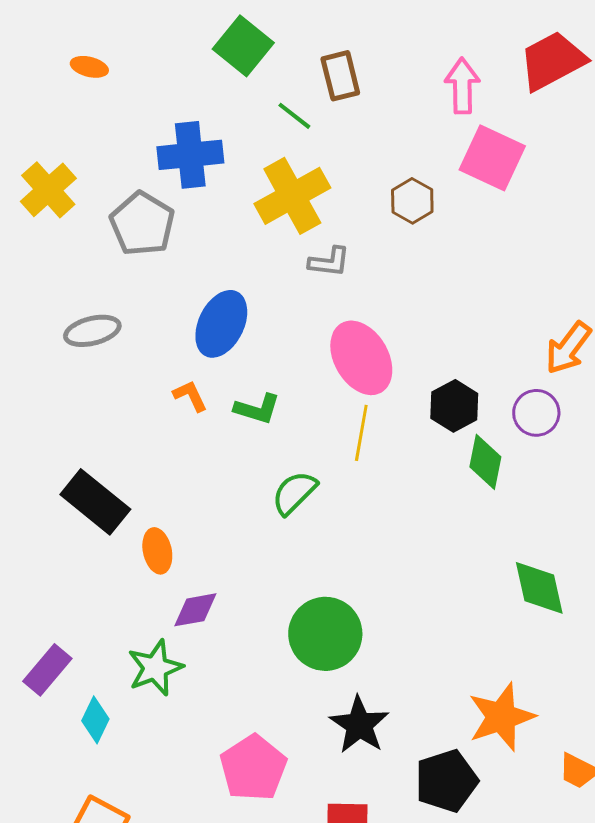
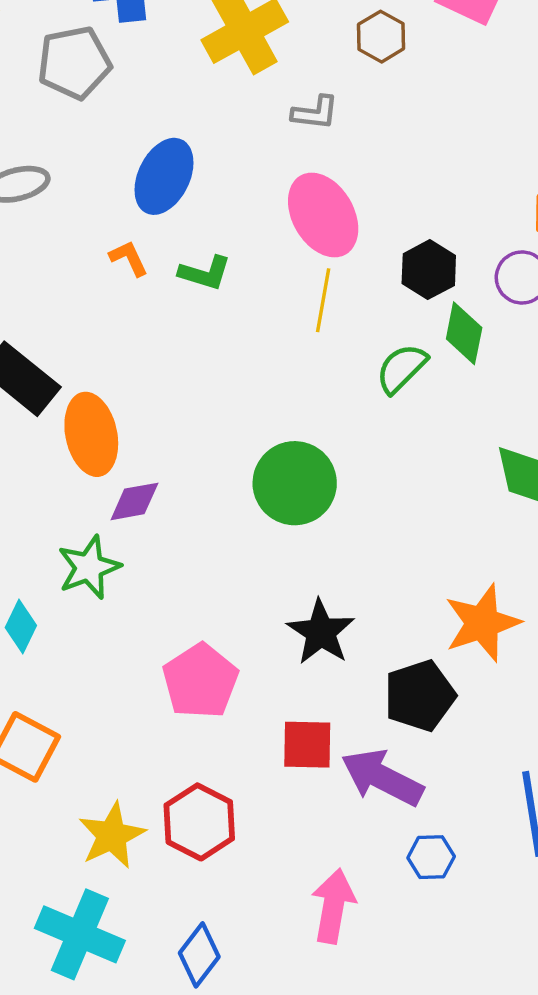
gray pentagon: (142, 224) -> (74, 63), turned 30
gray L-shape: (329, 262) -> (315, 113), moved
green semicircle: (294, 493) -> (402, 368), moved
orange ellipse: (157, 551) -> (91, 434), size x1.6
green circle: (325, 634) -> (295, 483), moved

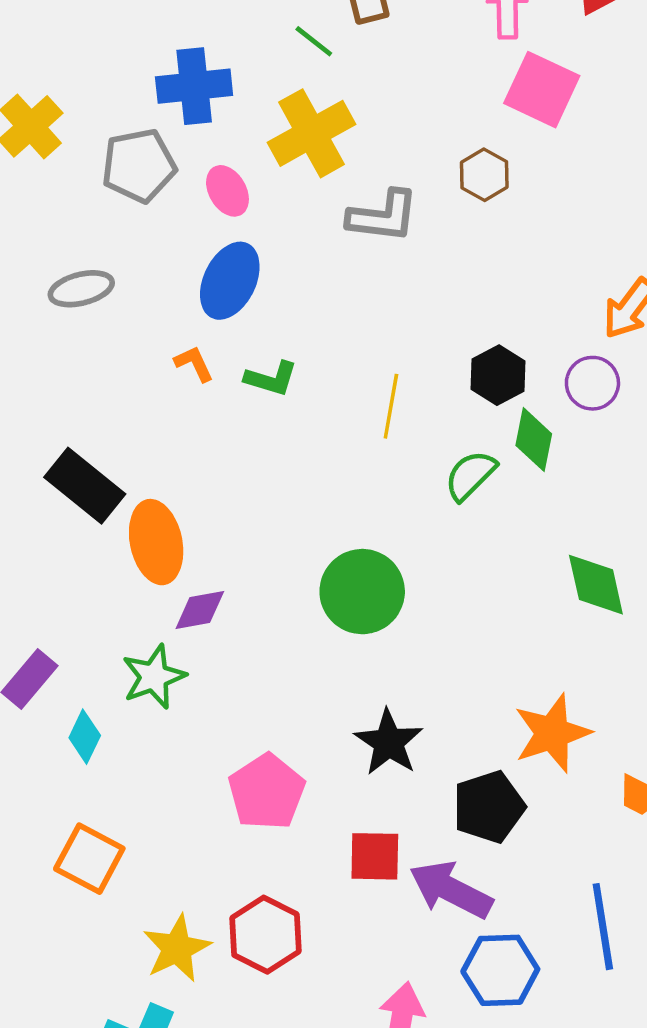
brown hexagon: (381, 37) -> (484, 175), moved
gray L-shape: (315, 113) -> (383, 216), size x1.5
pink ellipse: (323, 215) -> (227, 191), moved, size x0.6
blue hexagon: (431, 857) -> (500, 970), size x1.6

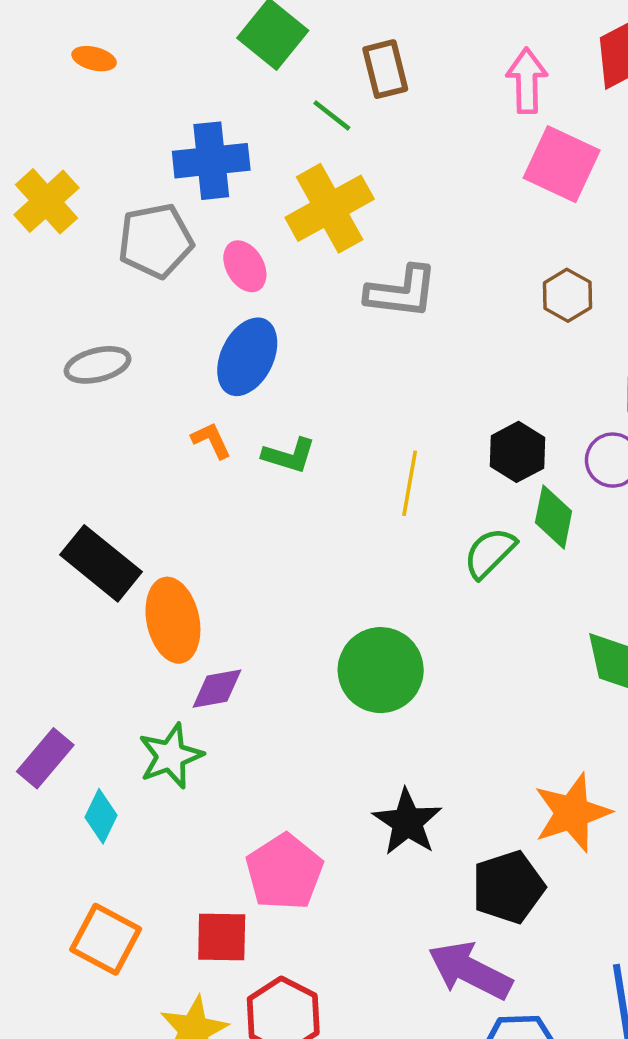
brown hexagon: (484, 175) -> (567, 295), moved
red square: (375, 856) -> (222, 937), moved

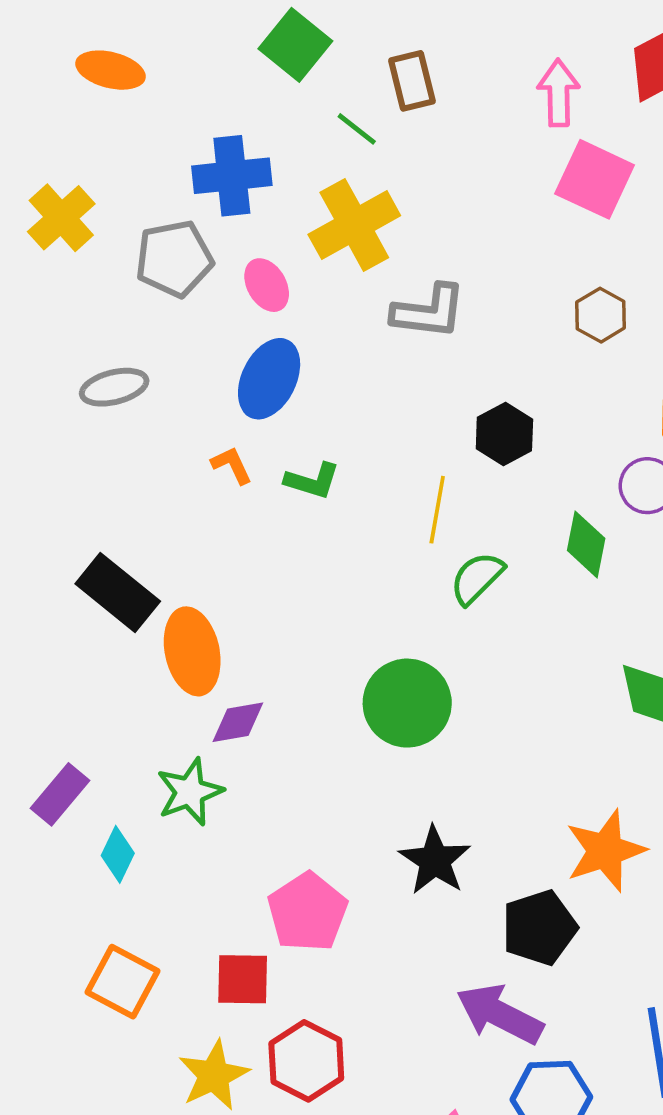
orange ellipse: (94, 59) -> (110, 70), size x1.5
black hexagon: (518, 452) -> (504, 434), moved
green semicircle: (490, 553) -> (477, 578), moved

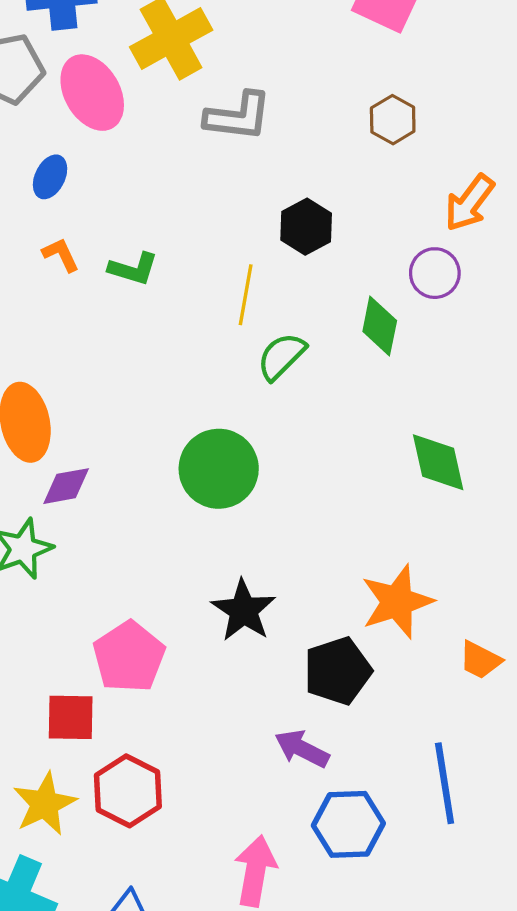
pink ellipse: (267, 285) -> (92, 93), size x1.6
blue ellipse: (269, 379) -> (50, 177), moved, size x0.6
purple arrow: (500, 1014) -> (302, 749), size x0.7

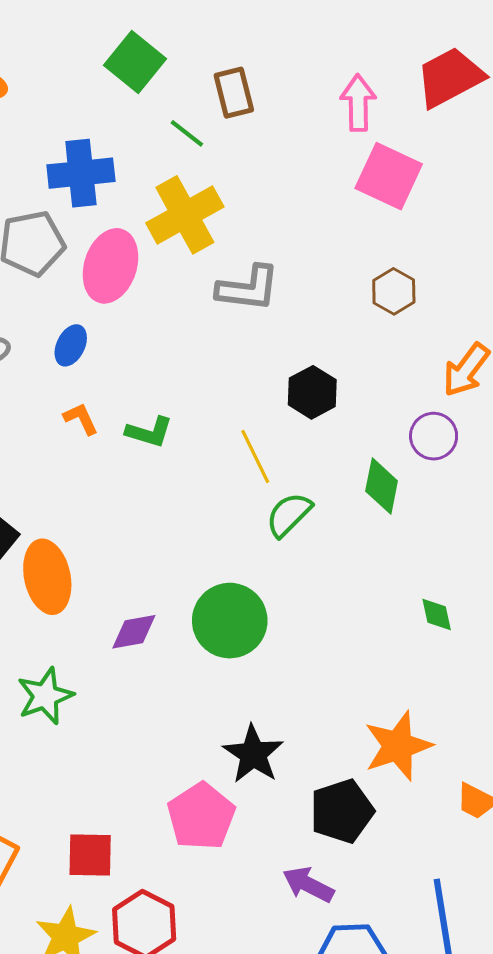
pink ellipse: (92, 93) -> (110, 266), turned 48
yellow line: (246, 295) -> (255, 456), turned -36
green diamond: (438, 462) -> (437, 614), size x0.6
purple diamond: (66, 486) -> (134, 632), moved
pink pentagon: (129, 657) -> (201, 816), moved

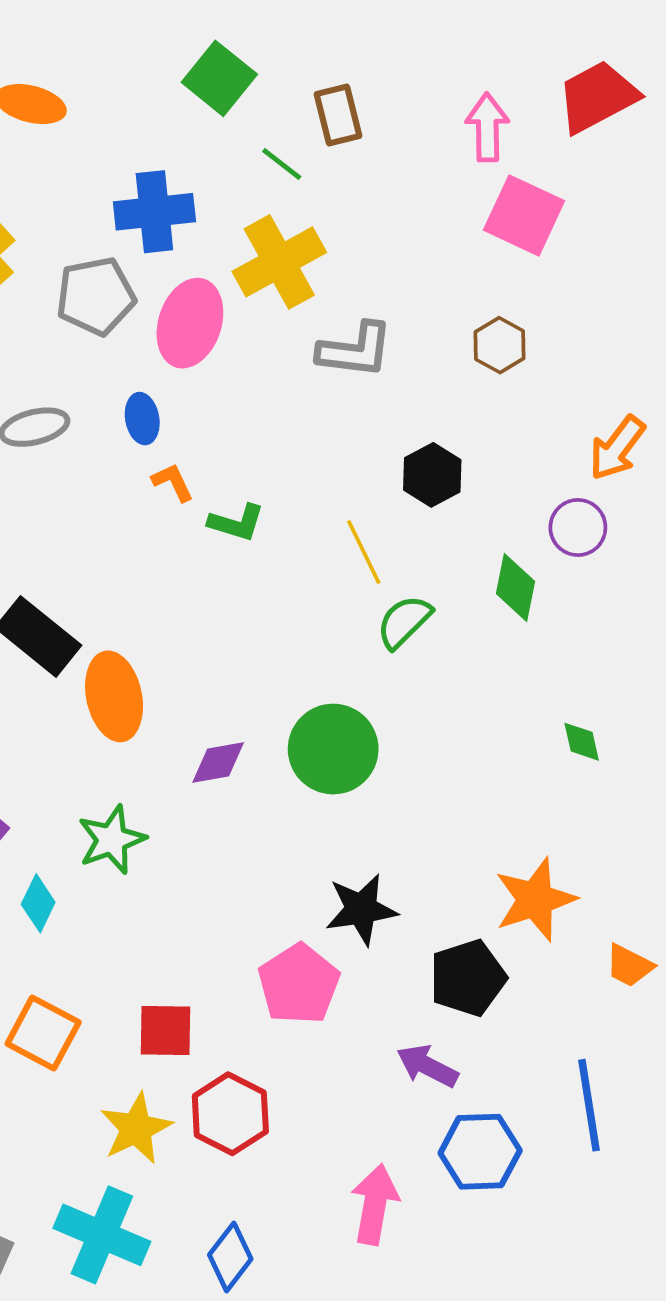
brown hexagon: (394, 291) -> (500, 345), moved
blue ellipse: (71, 345) -> (142, 419), turned -36
orange L-shape: (81, 419) -> (173, 482), moved
black star: (253, 754) -> (361, 909), turned 30

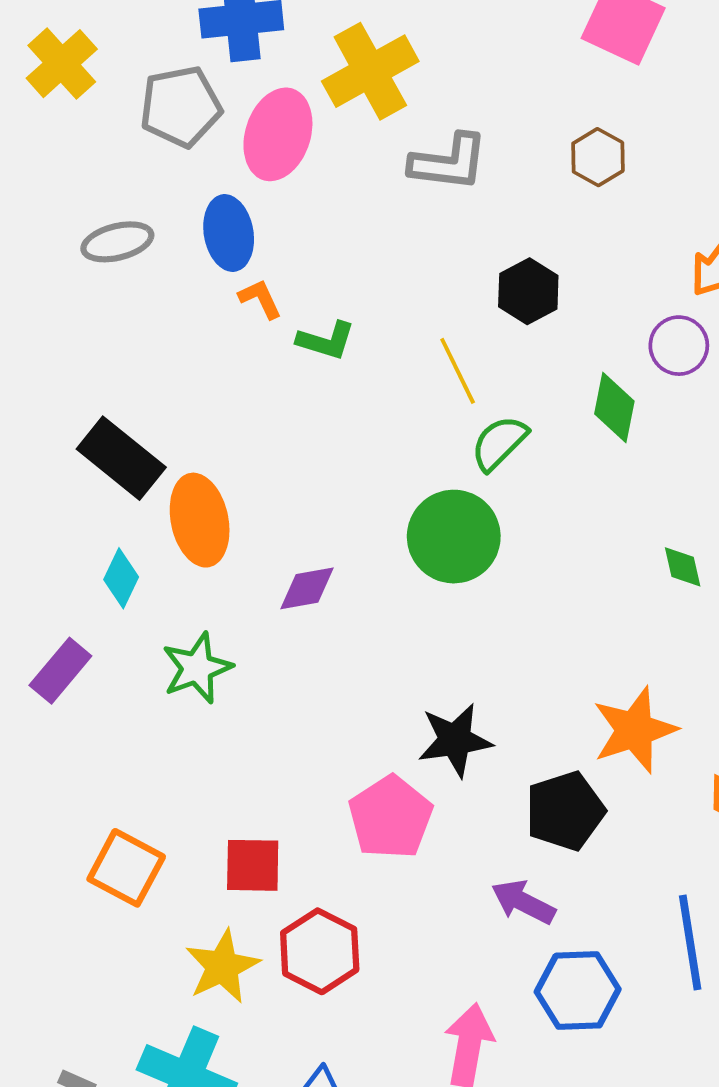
blue ellipse: (142, 419) -> (229, 233), size x1.4
green circle: (333, 749) -> (454, 537), moved
cyan diamond: (38, 903) -> (121, 578), moved

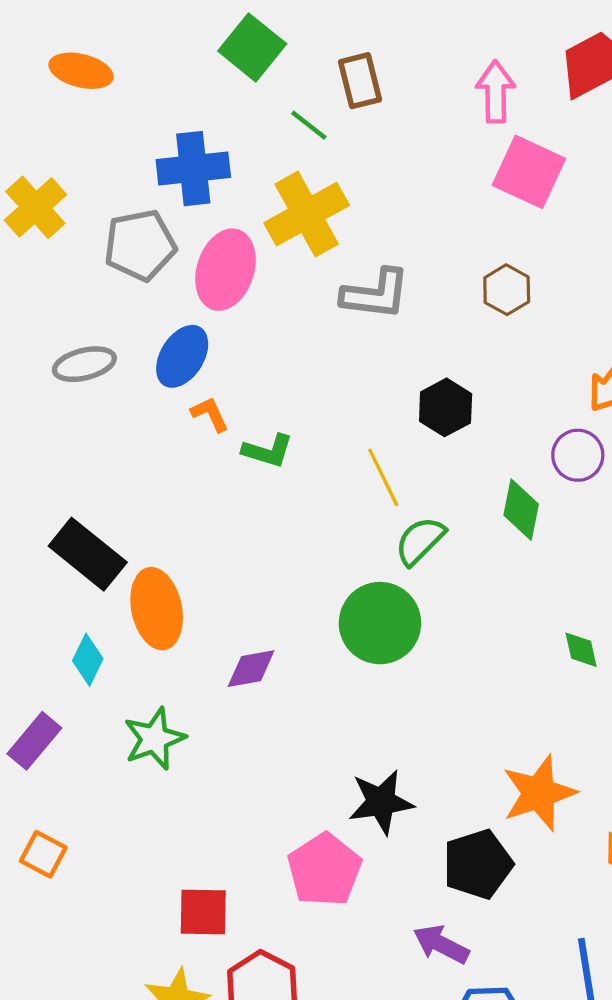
blue ellipse: (229, 233) -> (182, 356), turned 42
orange square: (126, 868) -> (43, 854), moved, size x0.7

